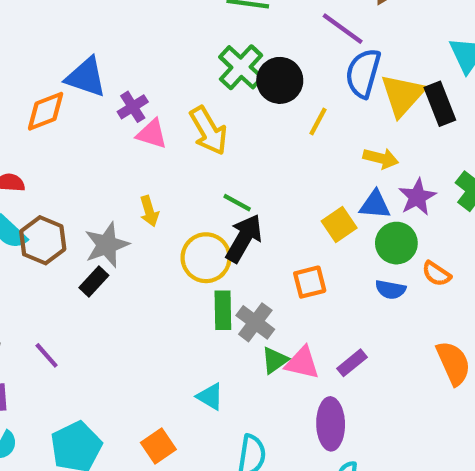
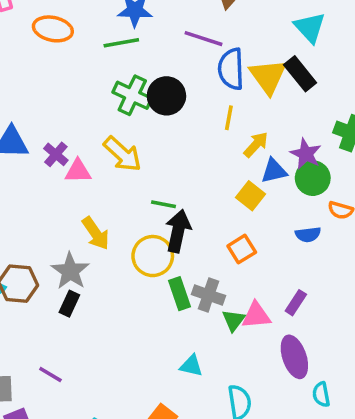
yellow line: (318, 122) -> (229, 118), moved
yellow arrow: (381, 158) -> (256, 145), moved, turned -44
yellow arrow: (149, 211) -> (96, 233), size x1.4
green circle: (396, 243) -> (313, 178), moved

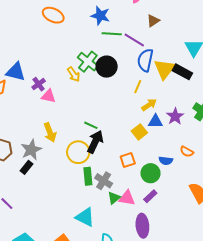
green line: (121, 43) -> (112, 34), moved
black rectangle: (300, 74) -> (182, 72), turned -36
yellow arrow: (122, 154) -> (74, 74), moved, size x0.7
green circle: (313, 178) -> (151, 173), moved
cyan triangle: (191, 366) -> (85, 217), size x1.5

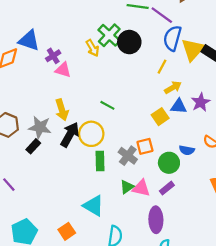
black arrow: (95, 142) -> (70, 135), moved
gray star: (31, 150) -> (40, 127), turned 30
gray cross: (104, 181) -> (128, 156), moved

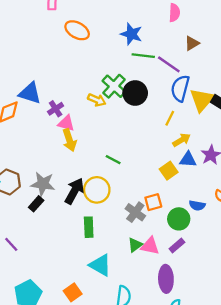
yellow arrow: (93, 48) -> (97, 100), turned -35
yellow arrow: (62, 110) -> (69, 140), moved
green rectangle: (100, 161) -> (89, 227), moved

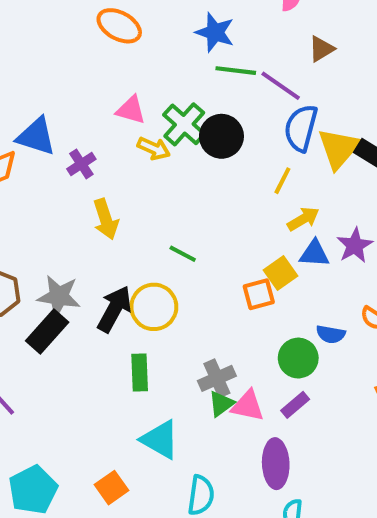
pink triangle: (66, 123) -> (131, 110), moved
orange square: (153, 202) -> (259, 294), moved
black rectangle: (36, 204) -> (47, 332), size x1.5
gray cross: (135, 212) -> (217, 378), moved, turned 30

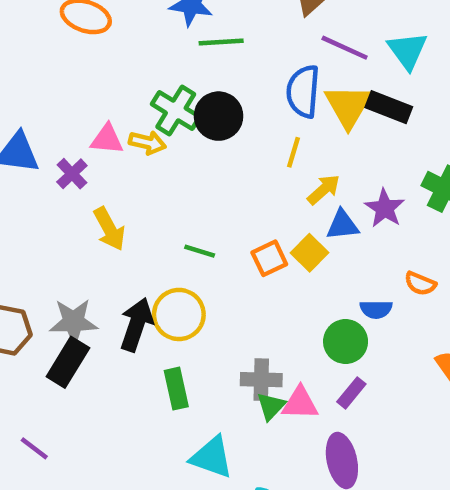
purple line: (281, 86) -> (345, 48), moved
pink triangle: (131, 110) -> (107, 139), moved
orange square: (259, 294) -> (269, 258), moved
gray cross: (217, 378) -> (261, 380), turned 36

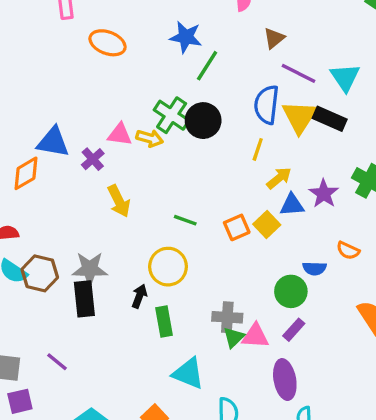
green line: (221, 42) -> (207, 66), turned -56
black arrow: (136, 325) -> (139, 296), moved, size x0.6
black rectangle: (68, 362) -> (84, 299), turned -40

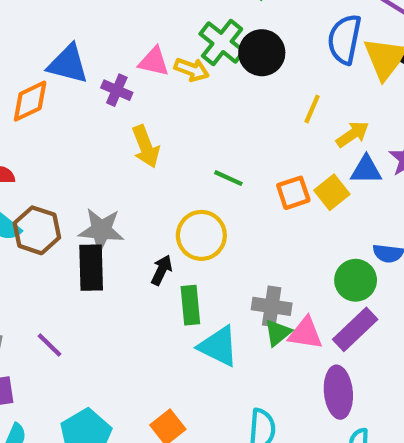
yellow line: (258, 149) -> (312, 109), moved
purple cross: (93, 159) -> (117, 90), turned -30
purple rectangle: (294, 330) -> (355, 329), size x1.5
cyan triangle: (188, 373) -> (219, 346), moved

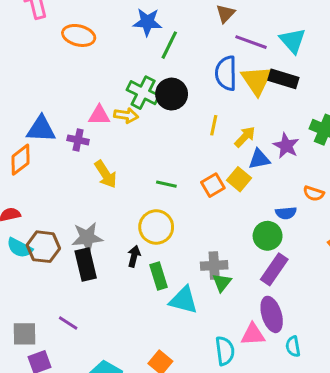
pink triangle: (305, 333) -> (253, 334), moved

